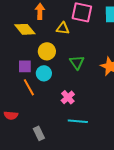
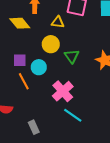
yellow circle: (47, 51) -> (51, 44), moved
pink cross: (68, 97) -> (63, 91), size x1.5
cyan line: (78, 121) -> (73, 115), turned 30

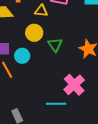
pink cross: (63, 91) -> (74, 85), moved
cyan line: (73, 115) -> (56, 104), turned -36

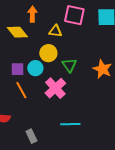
cyan circle: (22, 56) -> (35, 68), moved
pink cross: (74, 85) -> (55, 88), moved

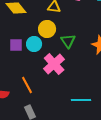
orange line: (21, 90) -> (27, 85), moved
cyan line: (70, 124) -> (81, 100), moved

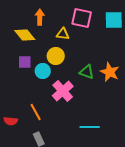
green triangle: (68, 41) -> (87, 72), moved, turned -35
purple square: (16, 45) -> (25, 62), moved

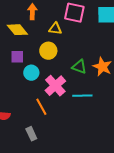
cyan circle: (43, 71) -> (31, 73), moved
orange line: (36, 112) -> (41, 107), moved
cyan line: (90, 127) -> (82, 96), moved

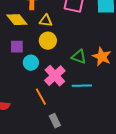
yellow triangle: (55, 29) -> (46, 21), moved
gray rectangle: (31, 134) -> (55, 121), moved

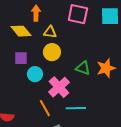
orange star: (102, 57) -> (106, 68), turned 30
cyan line: (82, 86) -> (76, 108), moved

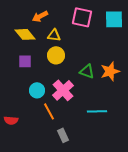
orange arrow: (36, 13) -> (40, 16), turned -119
cyan circle: (35, 74) -> (37, 90), moved
cyan line: (76, 108) -> (97, 111), moved

